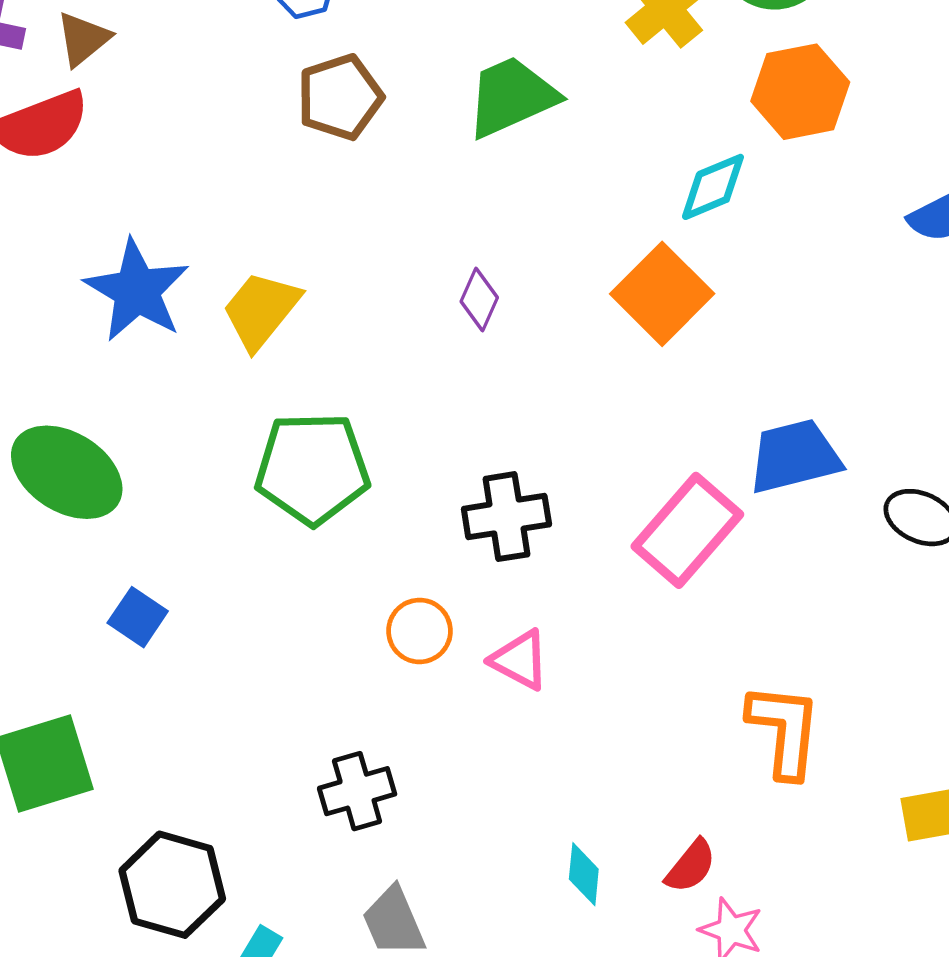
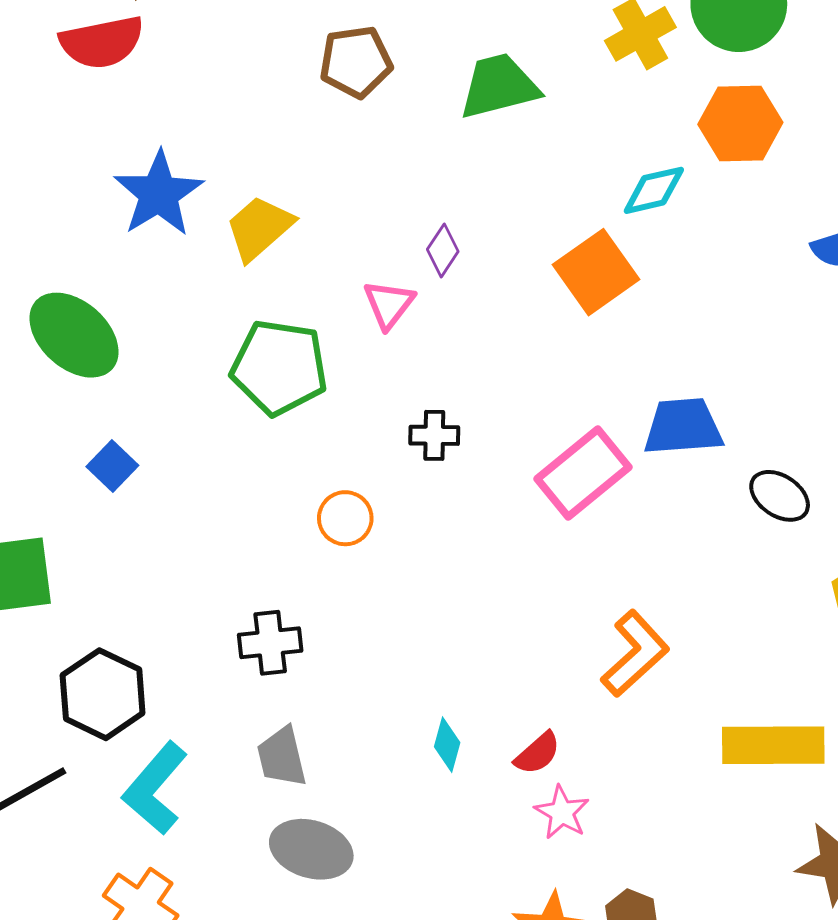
black cross: (506, 517) -> (434, 435), size x0.7
pink triangle: (520, 660) -> (389, 304), moved, turned 30
orange L-shape: (784, 730) -> (635, 654), turned 32

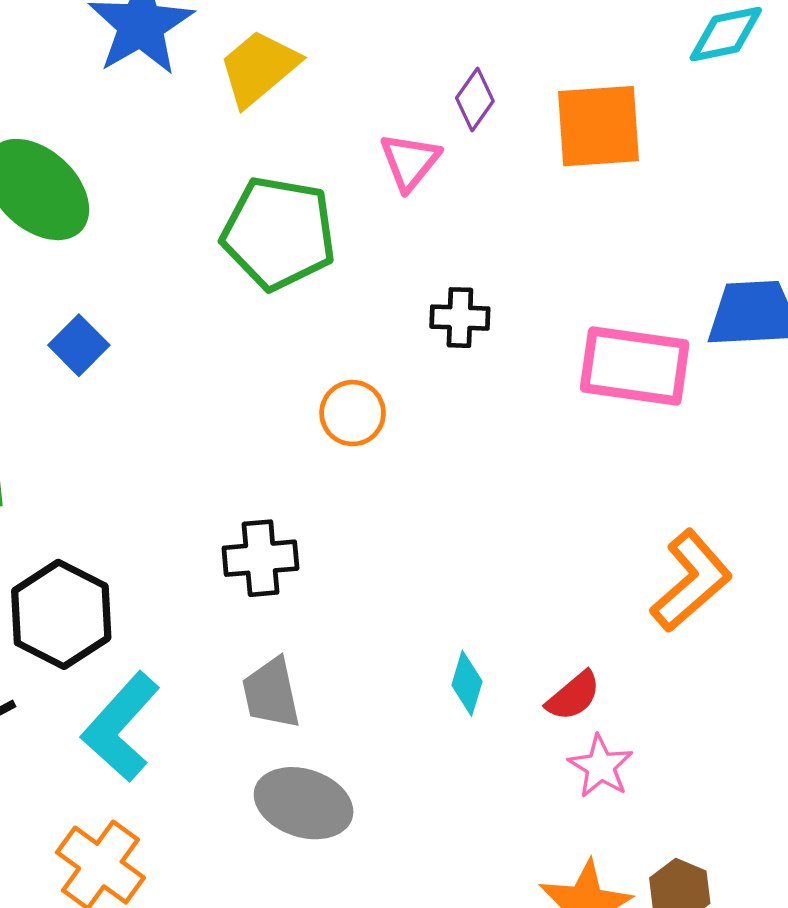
orange square: (596, 272) -> (598, 126), moved, turned 30
pink rectangle: (583, 473) -> (635, 366), turned 46

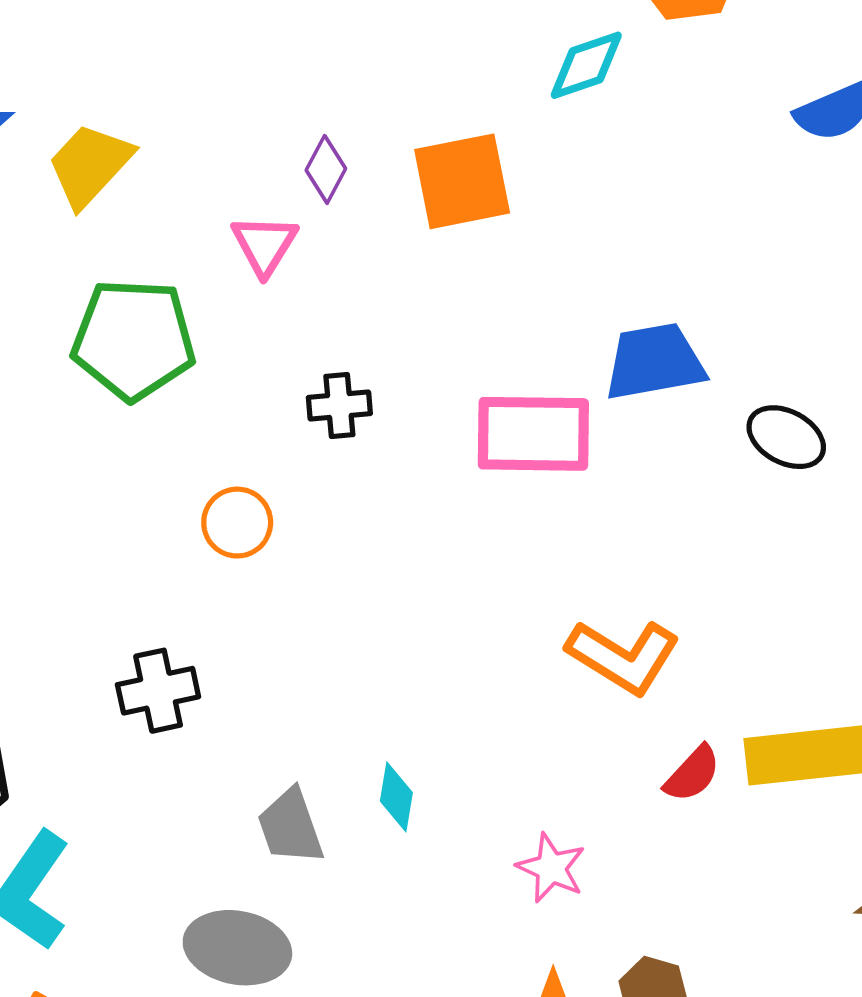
orange L-shape: (691, 581) -> (623, 657), turned 80
gray trapezoid: (271, 693) -> (290, 827), moved
red semicircle: (573, 696) -> (692, 774), moved

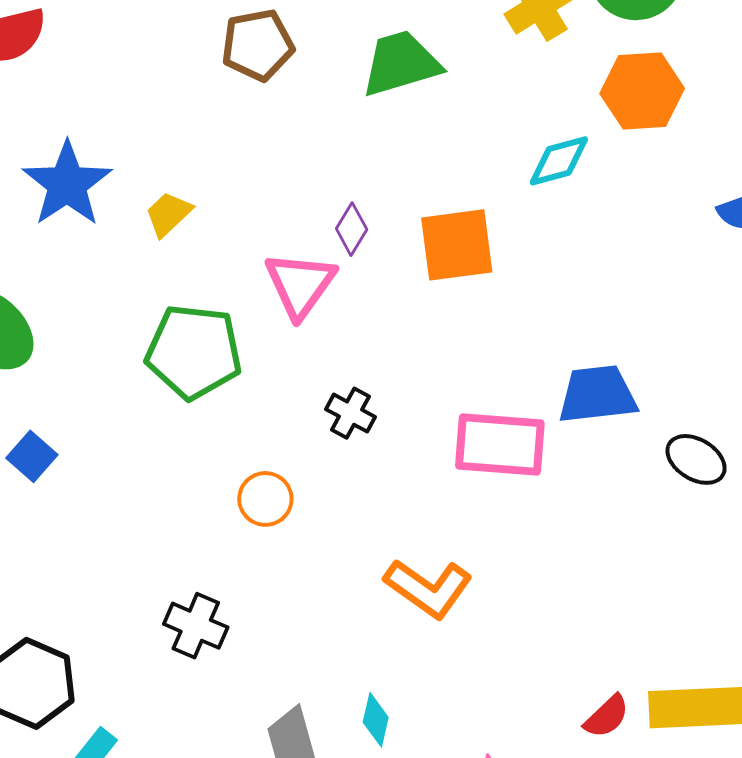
yellow trapezoid: (90, 165) -> (168, 214), size x0.7
pink triangle: (264, 245) -> (300, 285), size x1.4
black cross: (339, 406) -> (351, 413), turned 30
orange L-shape: (623, 657) -> (428, 588), moved
black cross: (158, 691) -> (196, 626), turned 32

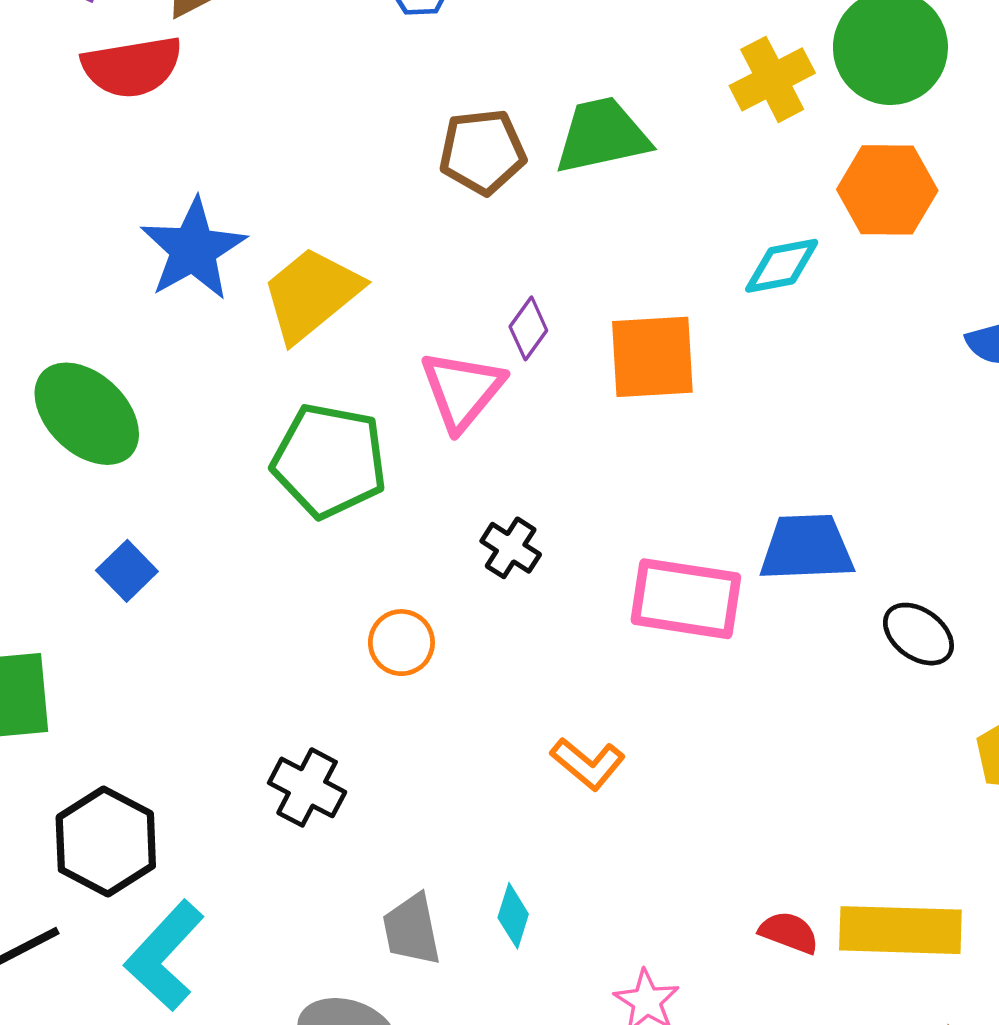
brown pentagon: (258, 45) -> (482, 152), moved
yellow trapezoid: (168, 214) -> (311, 294), size x1.8
orange L-shape: (428, 588) -> (588, 764), size x0.7
red semicircle: (607, 716) -> (789, 932), turned -120

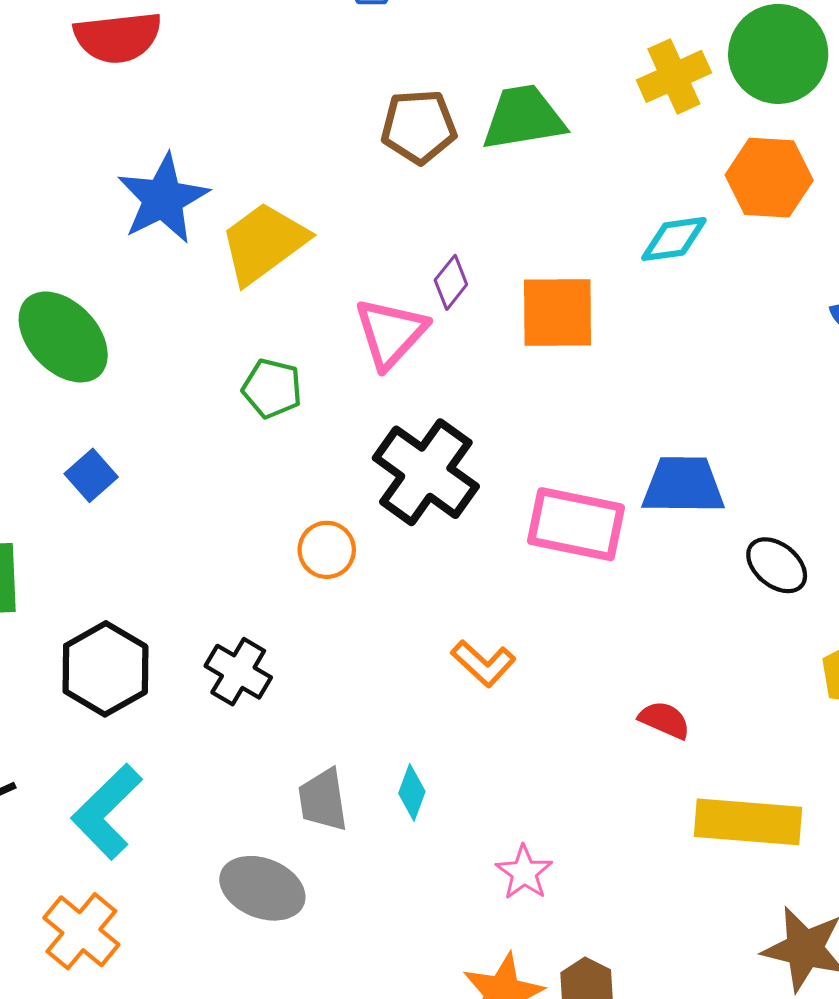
green pentagon: (329, 461) -> (272, 388), size x0.6
black cross: (511, 548) -> (426, 472), size x2.0
black hexagon: (106, 842) -> (105, 669), moved
red semicircle: (789, 932) -> (664, 720), moved

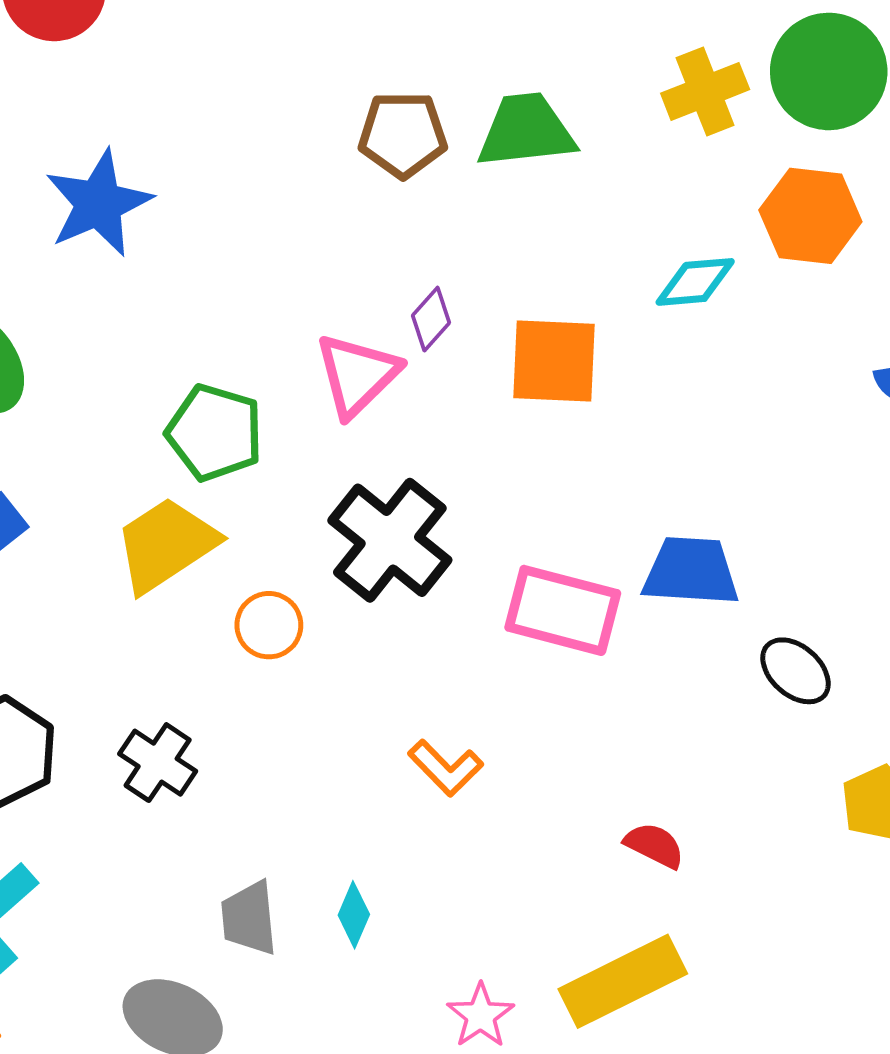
yellow trapezoid: (264, 243) -> (166, 545), moved
green pentagon: (272, 388) -> (215, 433), size x1.4
yellow rectangle: (748, 822) -> (623, 981), moved, turned -34

